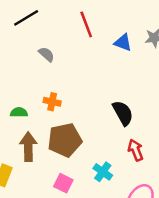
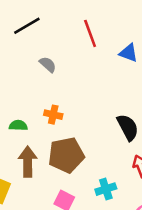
cyan cross: (103, 172) -> (106, 189), turned 36

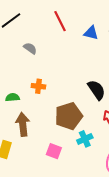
brown pentagon: (66, 155) -> (69, 116), moved

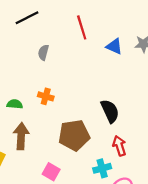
gray semicircle: (30, 48) -> (43, 52), turned -120
cyan cross: (85, 139) -> (102, 168), moved

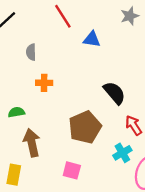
blue triangle: (114, 46) -> (92, 39), moved
orange cross: (46, 96) -> (44, 83), moved

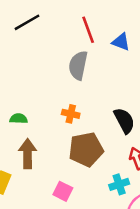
blue triangle: (92, 39) -> (121, 42), moved
gray semicircle: (31, 52) -> (78, 65), moved, size x1.6
orange cross: (44, 83) -> (71, 114), moved

